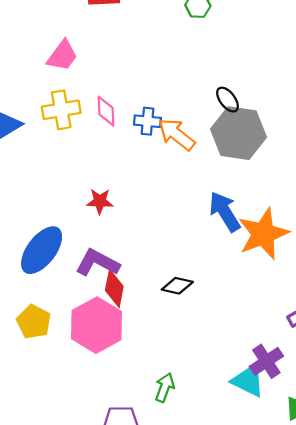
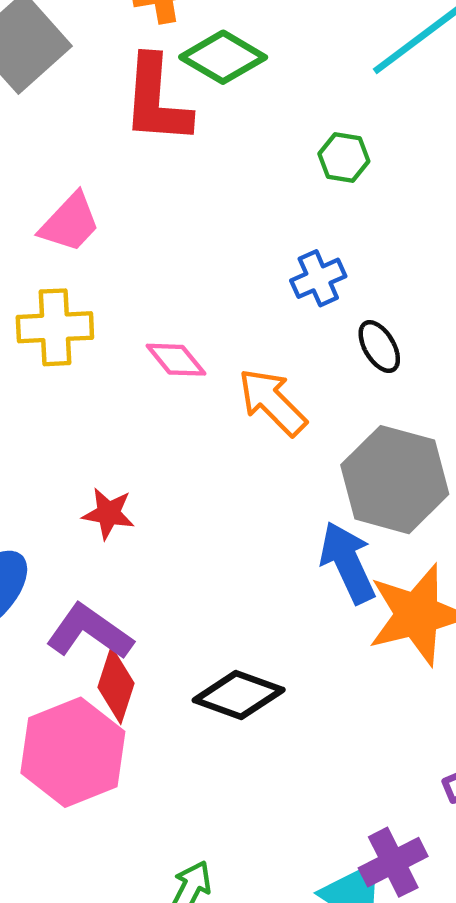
pink diamond: (106, 111) -> (176, 360), moved, turned -44
blue cross: (147, 121) -> (318, 278), moved, turned -36
gray hexagon: (238, 133) -> (395, 480), moved
black diamond: (177, 286) -> (239, 695), size x1.4

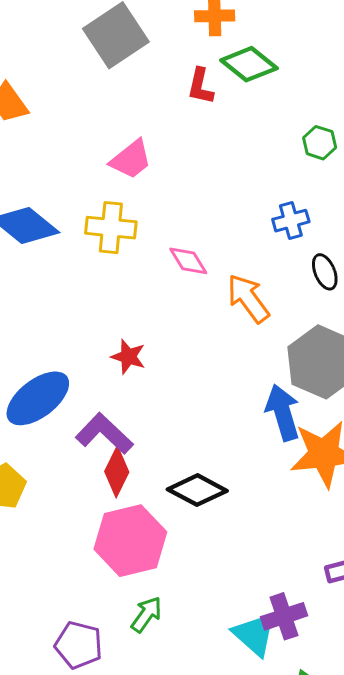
red L-shape: (156, 100) -> (200, 86), size x0.6
pink hexagon: (73, 752) -> (130, 541), moved

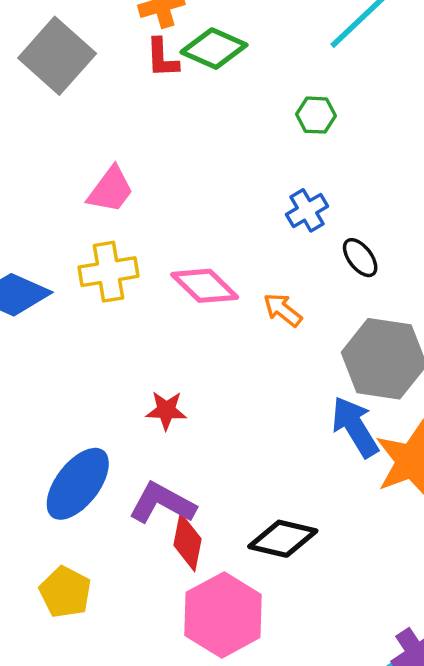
red L-shape: (200, 86) -> (162, 58), moved
pink diamond: (188, 261) -> (205, 286), size x1.4
orange arrow: (248, 298) -> (283, 310), size x0.7

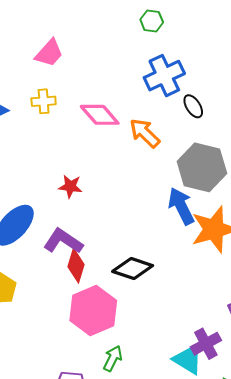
green hexagon: (316, 115) -> (152, 21), moved
blue cross: (307, 210) -> (164, 76), size x1.6
yellow cross: (109, 272) -> (44, 101), size x0.7
orange arrow: (283, 310) -> (145, 133), size x1.4

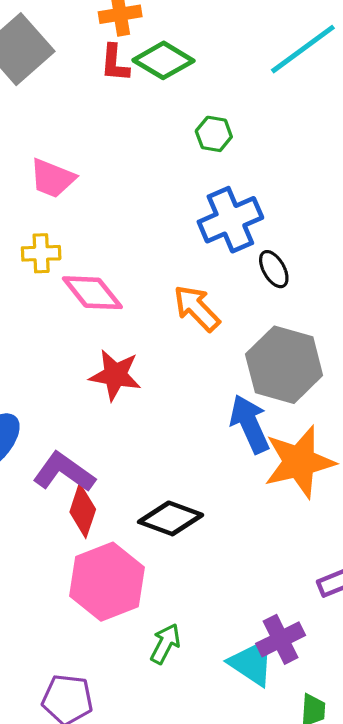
pink trapezoid: (49, 53) -> (52, 178), turned 68
pink diamond: (100, 115) -> (92, 293), moved
red star: (70, 186) -> (115, 375), moved, size x1.4
green arrow: (113, 358) -> (165, 644), moved

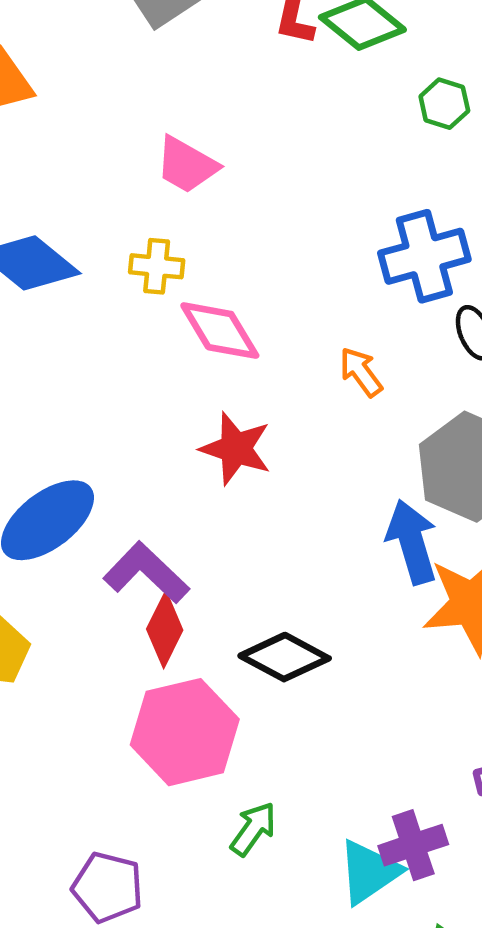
green hexagon: (214, 134) -> (444, 104), moved
orange arrow: (197, 308) -> (361, 372), size x0.7
cyan triangle: (252, 663) -> (369, 872), turned 44

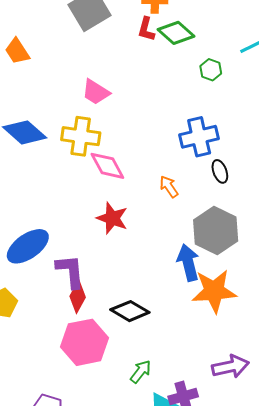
yellow cross: (157, 266) -> (81, 136), size x1.6
purple L-shape: (146, 573) -> (70, 271), turned 39
green arrow: (253, 829) -> (141, 372), moved

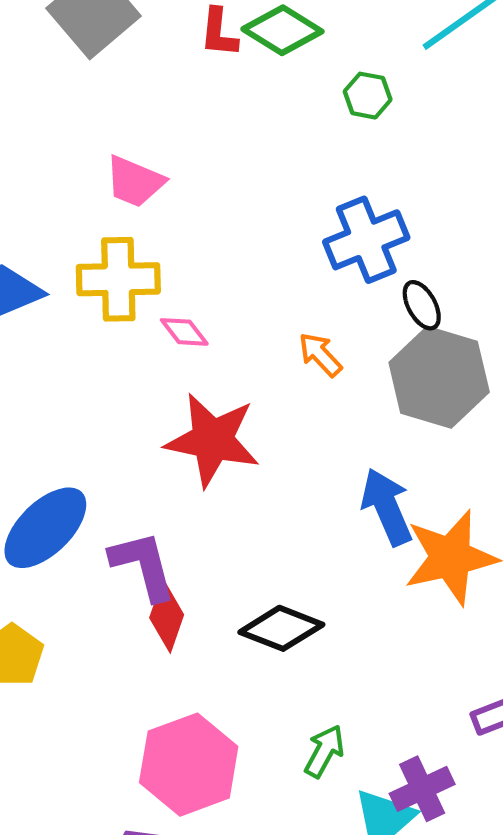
pink diamond: (107, 166) -> (184, 332), size x0.6
red star: (112, 218) -> (212, 440), size x1.4
gray hexagon: (216, 230) -> (439, 377), moved
pink hexagon: (84, 342) -> (189, 765), moved

